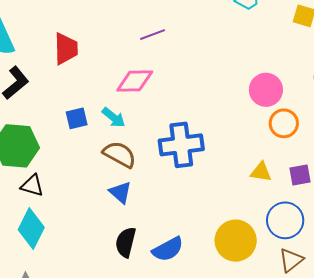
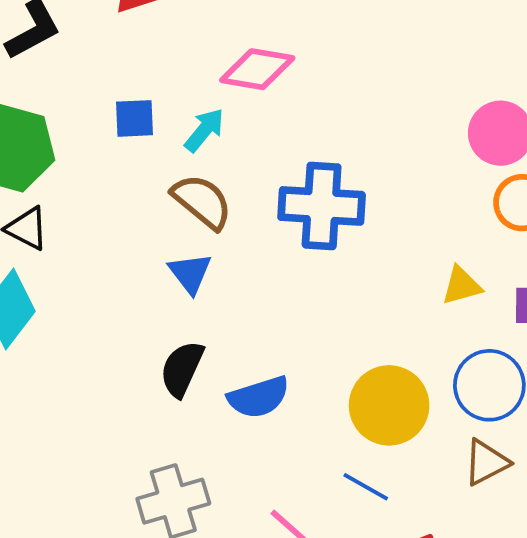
cyan arrow: (114, 118) -> (204, 130), turned -100
yellow triangle: (261, 172) -> (461, 286), turned -35

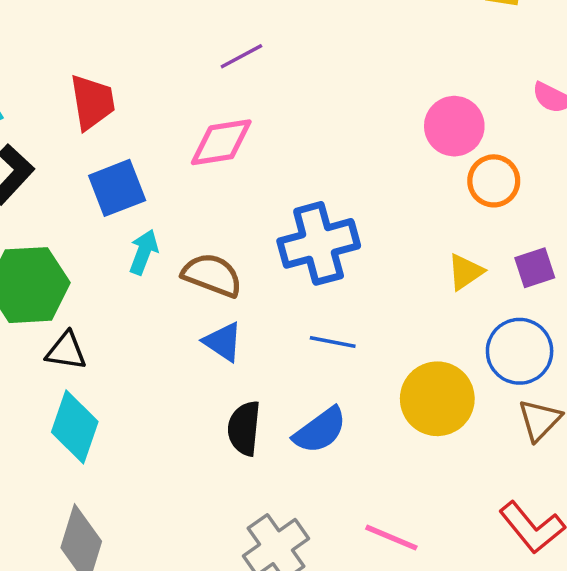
blue square: (135, 118) -> (117, 188), moved, size x1.4
cyan arrow: (204, 130) -> (144, 252), moved
blue line: (366, 487) -> (333, 342), moved

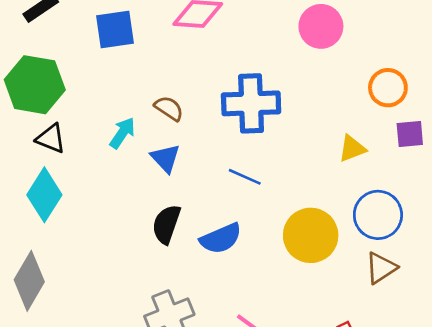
pink circle: (454, 126) -> (321, 26), moved
cyan arrow: (144, 252) -> (122, 133), moved
purple square: (535, 268) -> (410, 134), moved
brown semicircle: (212, 275) -> (169, 108), size x0.7

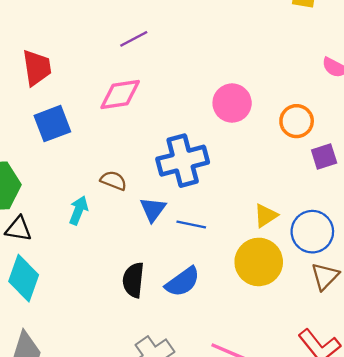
pink circle: (321, 26) -> (232, 103), moved
yellow triangle: (352, 149) -> (266, 216), moved
blue triangle: (166, 158) -> (153, 209), moved, turned 32

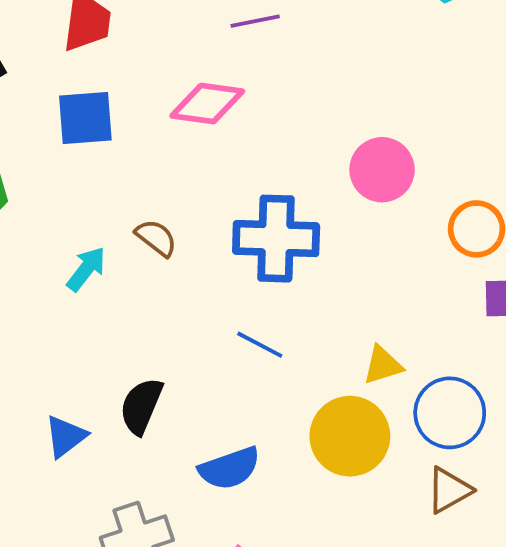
blue triangle: (153, 209) -> (66, 436), moved
blue semicircle: (183, 282) -> (229, 468), moved

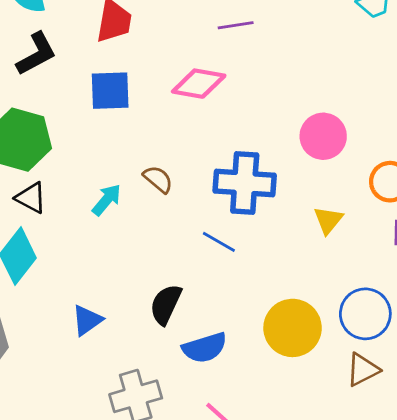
blue line: (260, 345) -> (219, 242), moved
yellow triangle: (383, 365) -> (328, 220), moved, turned -36
black semicircle: (141, 406) -> (166, 304), moved

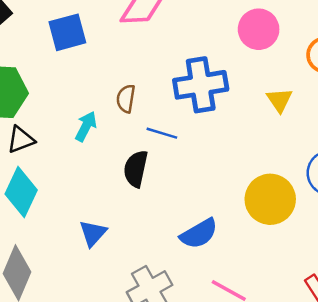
brown semicircle: (158, 179) -> (126, 99), turned -108
black triangle: (31, 198) -> (21, 140), turned -36
blue line: (219, 242) -> (162, 133), moved
black semicircle: (166, 304) -> (136, 169), moved

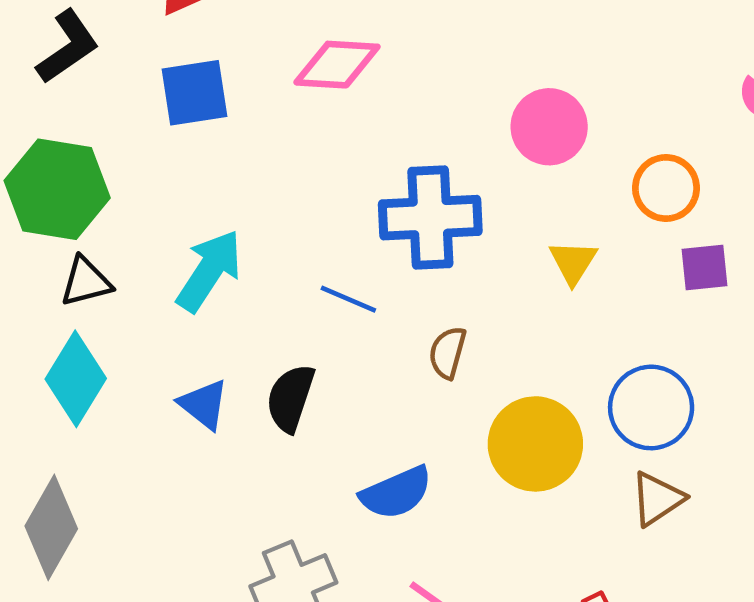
brown semicircle: (126, 99) -> (448, 353), moved
cyan arrow: (86, 126) -> (209, 271), size x1.5
black semicircle: (136, 169) -> (290, 398), moved
blue triangle: (93, 233) -> (204, 404), moved, turned -40

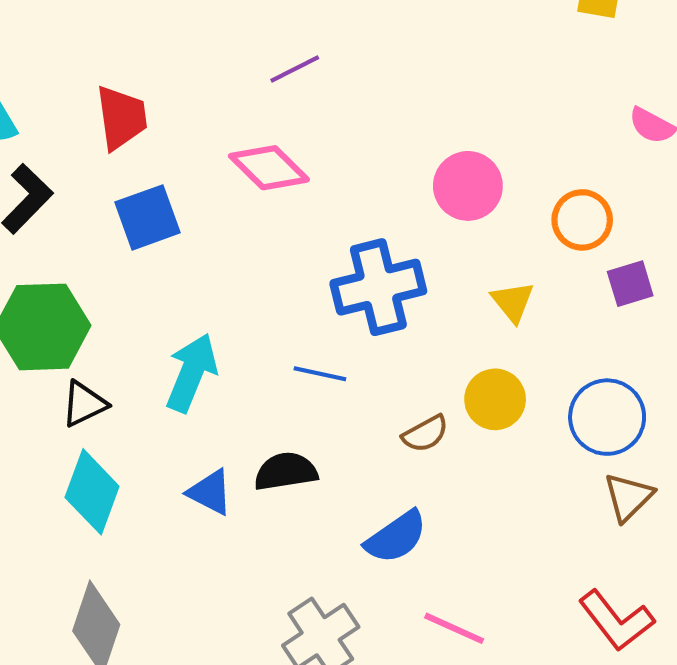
pink diamond: (337, 65) -> (269, 168), turned 52
brown semicircle: (448, 353) -> (425, 434), moved, turned -123
black semicircle: (290, 398) -> (286, 471), turned 74
yellow circle: (535, 444) -> (495, 399), moved, size x0.7

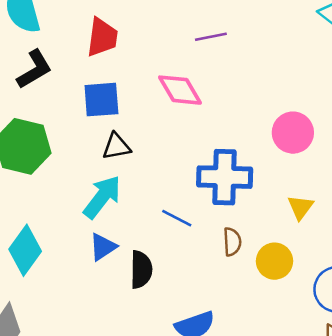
black triangle: (84, 404) -> (116, 146), moved
brown semicircle: (425, 434) -> (232, 242), moved, turned -80
black semicircle: (286, 471) -> (141, 270), turned 84
blue triangle: (210, 492) -> (103, 247), moved, turned 44

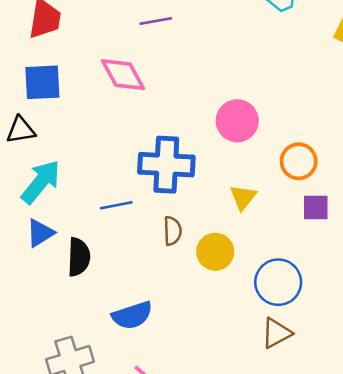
black triangle: (116, 146) -> (21, 130), moved
blue line: (177, 218) -> (116, 205), turned -40

